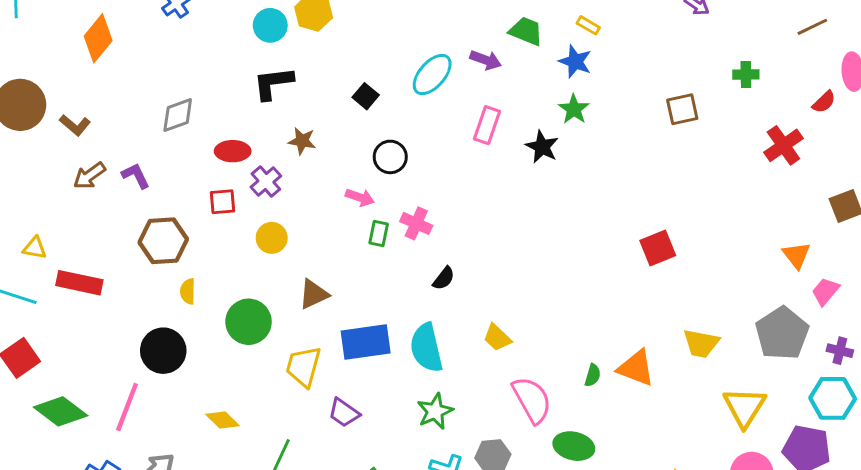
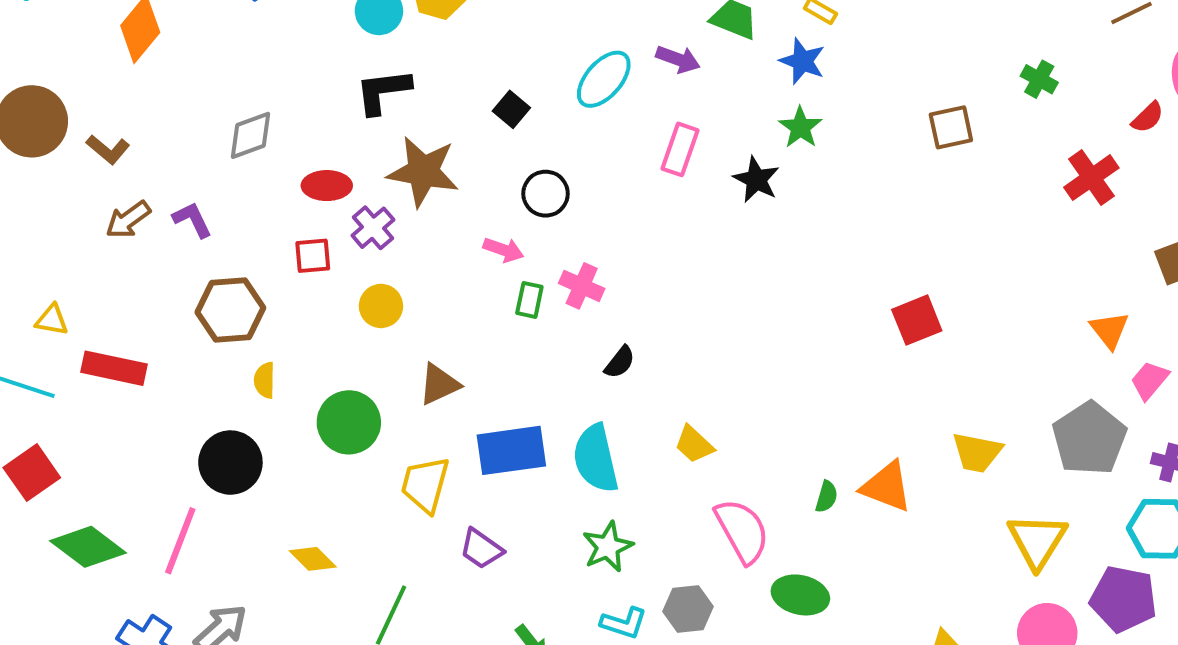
green cross: (746, 75) -> (1039, 79), turned 30
brown star: (302, 141) -> (423, 172), size x1.8

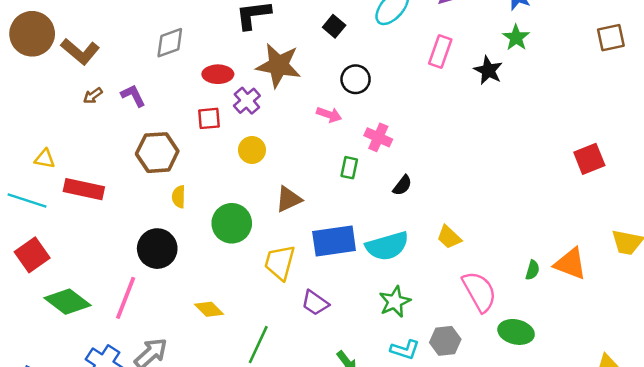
brown L-shape: (108, 149) -> (80, 51), size x1.4
brown arrow: (128, 220) -> (93, 96), size x0.7
green rectangle: (529, 300) -> (349, 168), moved
cyan semicircle: (596, 459) -> (387, 246), turned -93

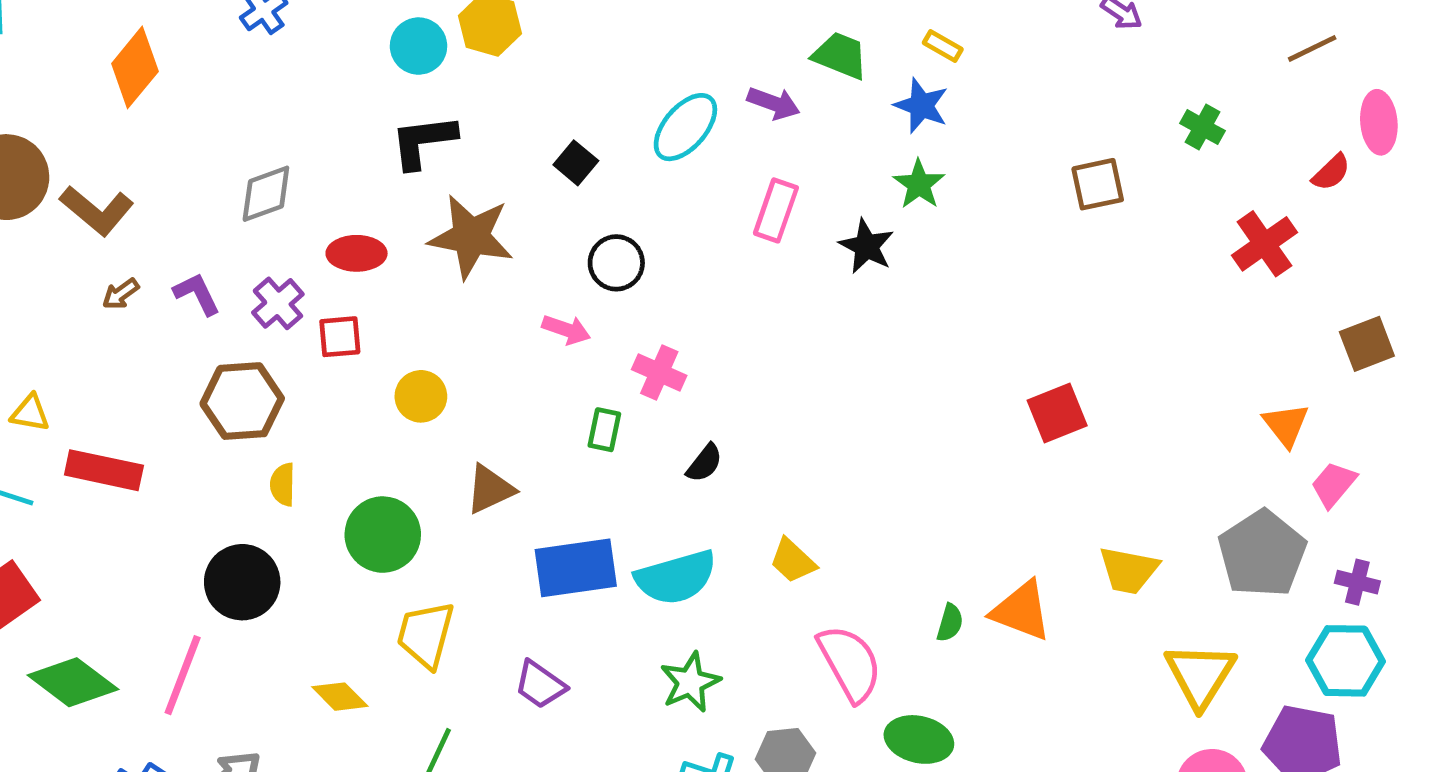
purple cross: (247, 101) -> (278, 303), moved
yellow trapezoid: (280, 262) -> (426, 635), moved

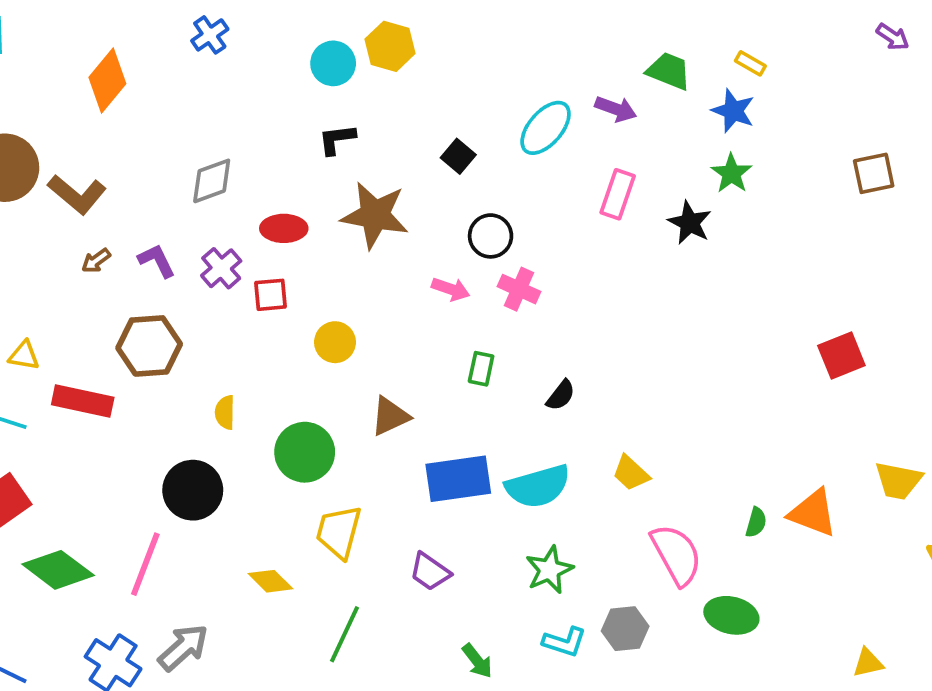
black L-shape: (423, 141) -> (337, 139), size x0.7
pink cross: (659, 372) -> (519, 289), moved
brown hexagon: (242, 401) -> (149, 346), moved

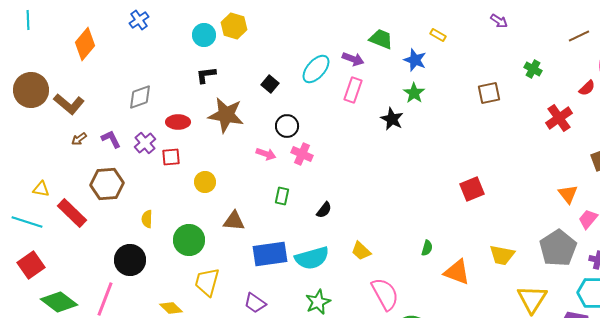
yellow rectangle: (750, 63) -> (438, 35), moved
pink rectangle: (618, 194) -> (353, 90), moved
red rectangle: (83, 401) -> (72, 213), turned 32
brown triangle: (390, 416) -> (234, 221), turned 30
green semicircle: (756, 522) -> (427, 248), moved

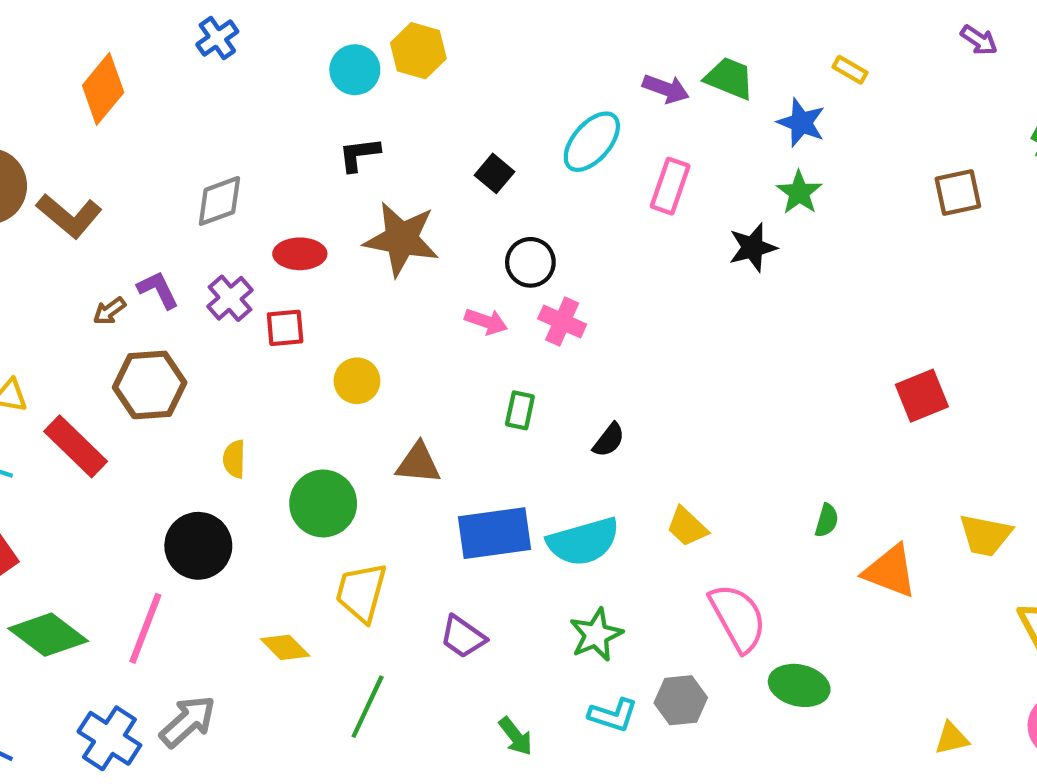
purple arrow: (353, 59) -> (666, 89), moved
black star: (392, 119) -> (753, 247), turned 30
brown arrow: (79, 139) -> (109, 311), moved

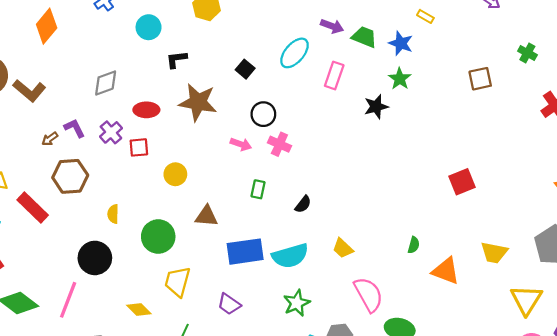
cyan circle: (355, 70) -> (149, 27), moved
green trapezoid: (729, 78) -> (364, 37), moved

